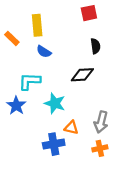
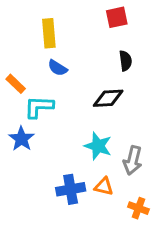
orange rectangle: (12, 38) -> (16, 84), moved
cyan star: (55, 103) -> (98, 146), moved
orange triangle: (71, 128) -> (104, 186), moved
orange cross: (100, 148) -> (138, 208), moved, turned 32

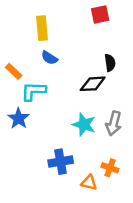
black semicircle: (125, 61) -> (110, 63), moved
gray arrow: (133, 160) -> (114, 123), moved
orange triangle: (104, 186) -> (89, 183), moved
orange cross: (138, 208) -> (110, 168), moved

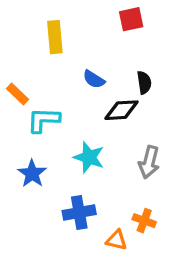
blue semicircle: (49, 58) -> (94, 79), moved
blue star: (19, 118) -> (32, 174), moved
cyan star: (84, 125) -> (89, 157), moved

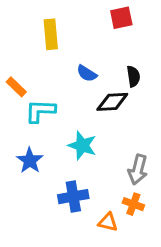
gray arrow: (149, 162) -> (138, 170), moved

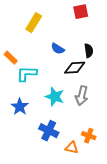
yellow rectangle: (51, 34) -> (34, 23), turned 36
gray arrow: (138, 170) -> (82, 96), moved
blue cross: (73, 197) -> (49, 131), turned 36

